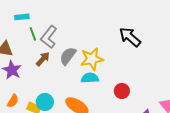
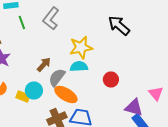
gray L-shape: (49, 37) -> (51, 18), moved
gray semicircle: (68, 56) -> (57, 78), moved
brown arrow: (43, 59) -> (44, 64), moved

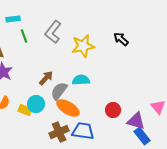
black arrow: (119, 26) -> (121, 39), size x0.7
yellow star: (81, 48) -> (83, 46), moved
red circle: (111, 80) -> (113, 110), moved

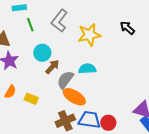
cyan circle: (36, 104) -> (42, 53), moved
red circle: (113, 110) -> (108, 123), moved

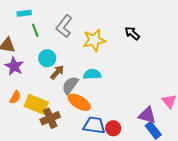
yellow rectangle: (31, 99) -> (36, 104), size x1.6
brown cross: (65, 121) -> (50, 118), moved

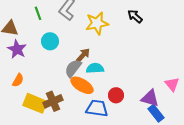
brown arrow: (57, 72) -> (83, 55), moved
cyan semicircle: (92, 74) -> (95, 68), moved
yellow rectangle: (36, 104) -> (35, 103), moved
red circle: (113, 128) -> (116, 95), moved

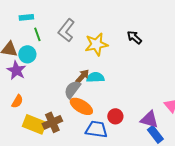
cyan circle: (50, 41) -> (27, 54), moved
cyan semicircle: (95, 68) -> (95, 77), moved

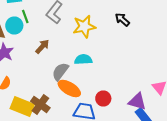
cyan circle: (27, 54) -> (14, 26), moved
brown arrow: (82, 76) -> (42, 46), moved
brown cross: (52, 122) -> (40, 104), turned -30

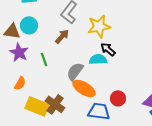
green line: (25, 16) -> (44, 59), moved
black arrow: (122, 20) -> (108, 49), moved
brown arrow: (42, 46) -> (62, 36), moved

